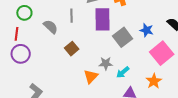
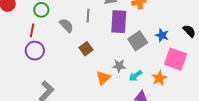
pink square: (162, 53) -> (176, 59), turned -35
orange star: (154, 81) -> (159, 78), moved

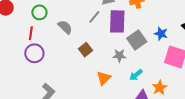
gray line: (88, 16) -> (94, 17), moved, turned 40
gray star: (119, 66) -> (119, 56), moved
orange star: (159, 78) -> (160, 88), moved

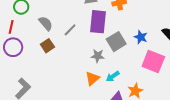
gray line: (94, 17) -> (70, 30), moved
brown square: (86, 50) -> (47, 46), moved
orange triangle: (104, 78) -> (92, 78), moved

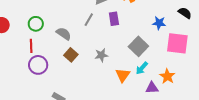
purple rectangle: (98, 22) -> (114, 19), size x0.6
gray line: (70, 30) -> (89, 20), moved
gray square: (116, 42) -> (138, 46), moved
gray star: (98, 56) -> (101, 55), moved

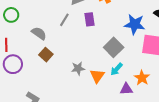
blue star: (159, 23) -> (135, 24), size x1.5
green circle: (36, 24) -> (11, 15), moved
gray star: (101, 55) -> (78, 68), moved

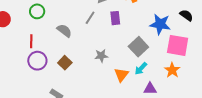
brown square: (46, 55) -> (65, 63), moved
gray star: (78, 68) -> (101, 56), moved
orange star: (142, 78) -> (172, 70), moved

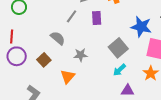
gray semicircle: (64, 31) -> (58, 38), moved
orange triangle: (121, 75) -> (68, 77), moved

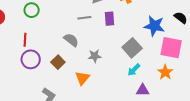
gray line: (72, 16) -> (84, 18), turned 48

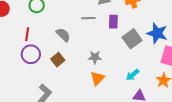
gray semicircle: (71, 40) -> (63, 35), moved
gray square: (132, 48) -> (132, 39), moved
orange triangle: (82, 78) -> (97, 78), moved

